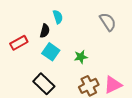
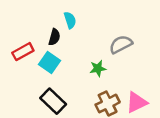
gray semicircle: (108, 22) -> (121, 44), moved, turned -84
cyan square: (51, 52) -> (50, 62), moved

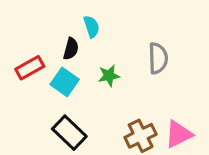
gray semicircle: (121, 44) -> (158, 58), turned 115
green star: (98, 68) -> (109, 76), moved

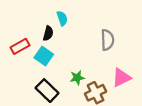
green star: (109, 76) -> (77, 78), moved
pink triangle: (179, 134) -> (121, 78), moved

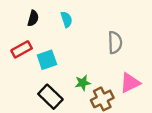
black semicircle: (48, 33) -> (33, 18), moved
cyan square: (44, 56) -> (47, 60), turned 36

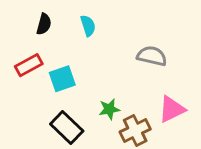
gray semicircle: (115, 42) -> (152, 56), turned -75

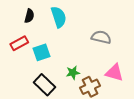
cyan semicircle: (88, 26) -> (59, 17), size x1.5
pink triangle: (172, 109) -> (114, 73), turned 42

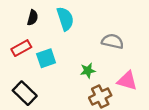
green star: (73, 73) -> (88, 71), moved
black rectangle: (45, 85) -> (25, 93), moved

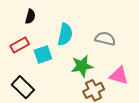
cyan semicircle: (65, 19) -> (65, 34), moved, turned 30
green star: (88, 71) -> (82, 66), size x1.5

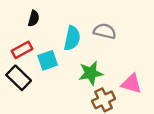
gray semicircle: (105, 39) -> (105, 31), moved
black rectangle: (23, 87) -> (19, 78), moved

